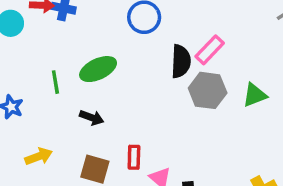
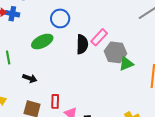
green ellipse: (98, 69) -> (42, 41), moved
gray hexagon: (208, 90) -> (115, 52), moved

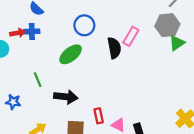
gray hexagon: (115, 52) -> (167, 25), moved
green triangle: (126, 64) -> (177, 43), moved
black arrow: (30, 78) -> (66, 97), size x1.5

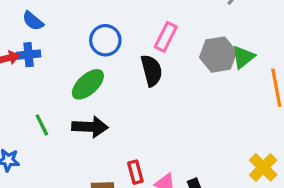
gray hexagon: (167, 25) -> (218, 55), moved
pink rectangle: (131, 36) -> (166, 37), moved
black arrow: (66, 97) -> (90, 127), moved

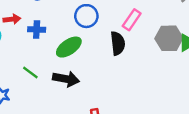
blue cross: (29, 55) -> (37, 30), moved
green line: (42, 125) -> (30, 72), turned -35

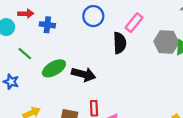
green ellipse: (69, 47) -> (54, 68), moved
green line: (30, 72) -> (25, 54), moved
black arrow: (66, 79) -> (84, 74), moved

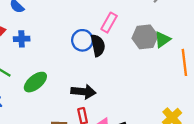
blue circle: (93, 16) -> (82, 40), moved
black arrow: (84, 74) -> (83, 92), moved

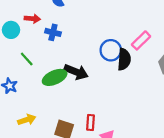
black arrow: (83, 92) -> (76, 72), moved

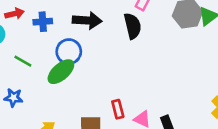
blue circle: (111, 50) -> (69, 52), moved
black arrow: (76, 72) -> (87, 20), moved

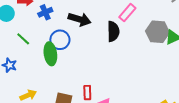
blue cross: (43, 22) -> (45, 12), turned -32
green ellipse: (61, 72) -> (50, 54), turned -70

